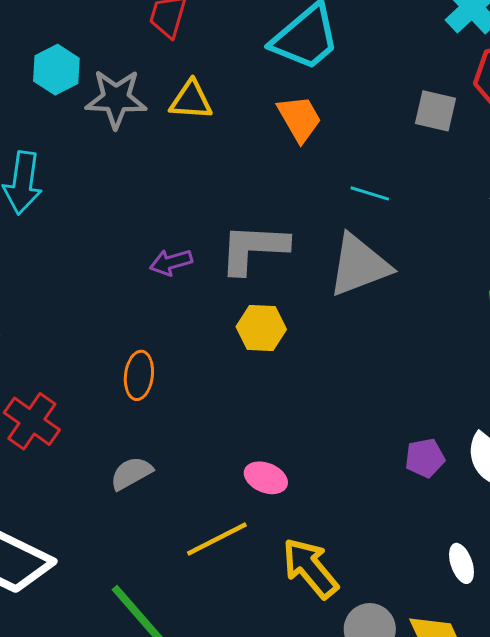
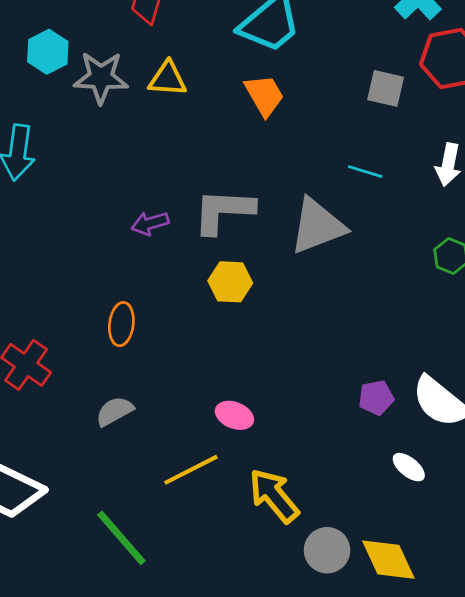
cyan line: (370, 193) -> (365, 172), moved
white ellipse: (461, 563) -> (409, 467), moved, turned -32

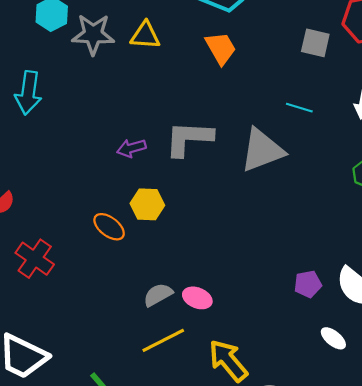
yellow hexagon: (230, 282) -> (147, 204), moved
orange ellipse: (121, 324) -> (109, 227), turned -60
gray semicircle: (115, 411) -> (158, 295), moved

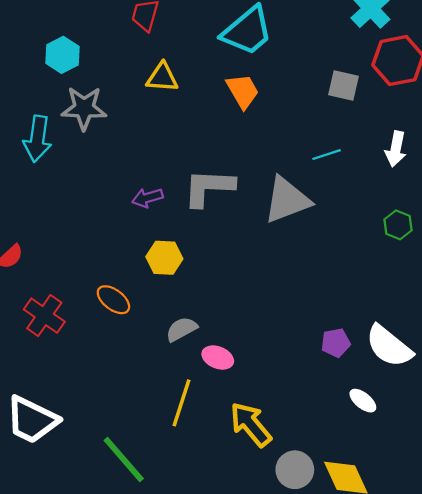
gray star: (93, 34) -> (84, 108), moved
cyan line: (299, 108) -> (327, 155), turned -35
orange ellipse: (109, 227) -> (113, 300), moved
gray semicircle: (158, 295) -> (181, 329), moved
yellow line: (163, 340) -> (181, 403), turned -45

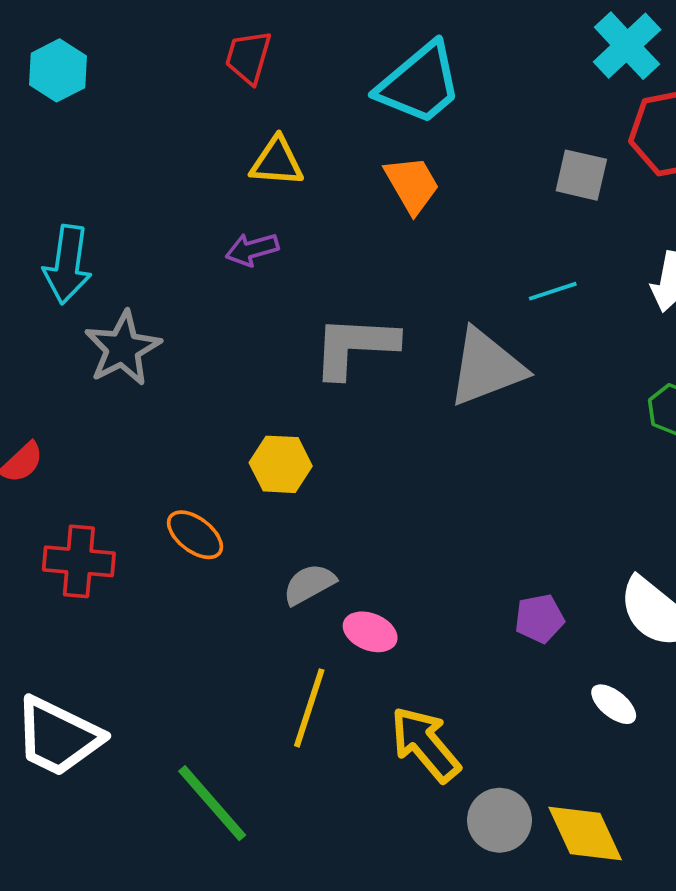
cyan hexagon: (62, 55) -> (58, 70), moved
gray star: (84, 108) -> (123, 348), moved, turned -30
purple arrow: (147, 198) -> (252, 249), moved
red cross: (44, 316) -> (79, 561), turned -30
purple pentagon: (336, 343) -> (539, 619), moved

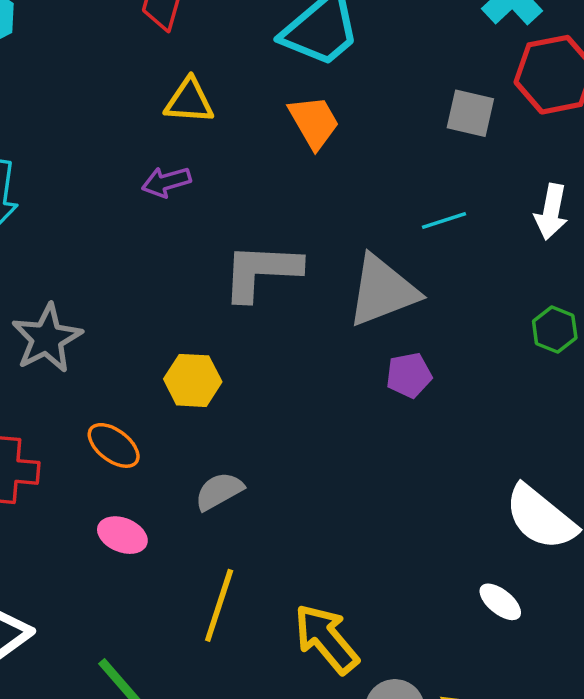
gray star: (123, 348) -> (47, 338), moved
purple pentagon: (539, 619) -> (409, 375), moved
pink ellipse: (370, 632) -> (122, 535), moved

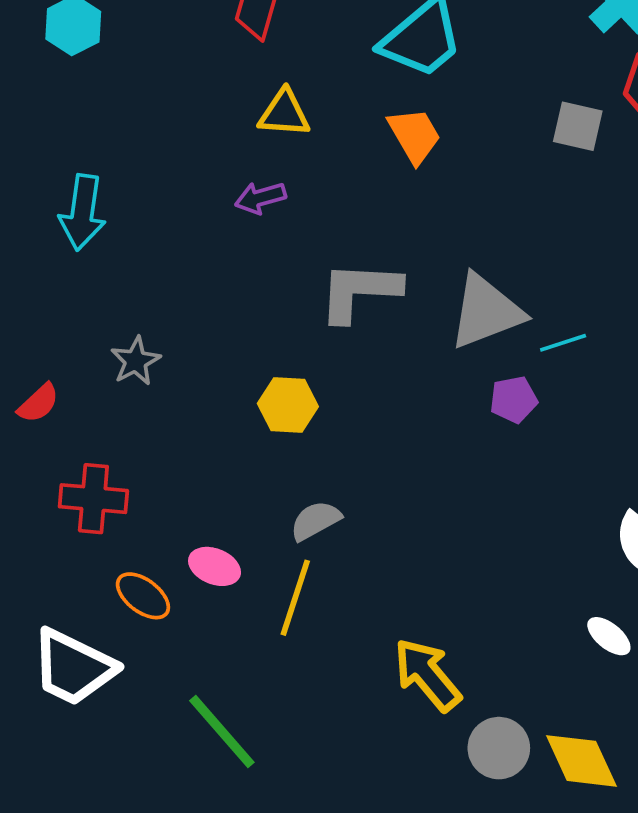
cyan line: (444, 221) -> (563, 343), moved
gray star: (47, 338) -> (136, 361), size x0.7
orange ellipse: (114, 445) -> (143, 596), moved
yellow line: (219, 605) -> (295, 598), moved

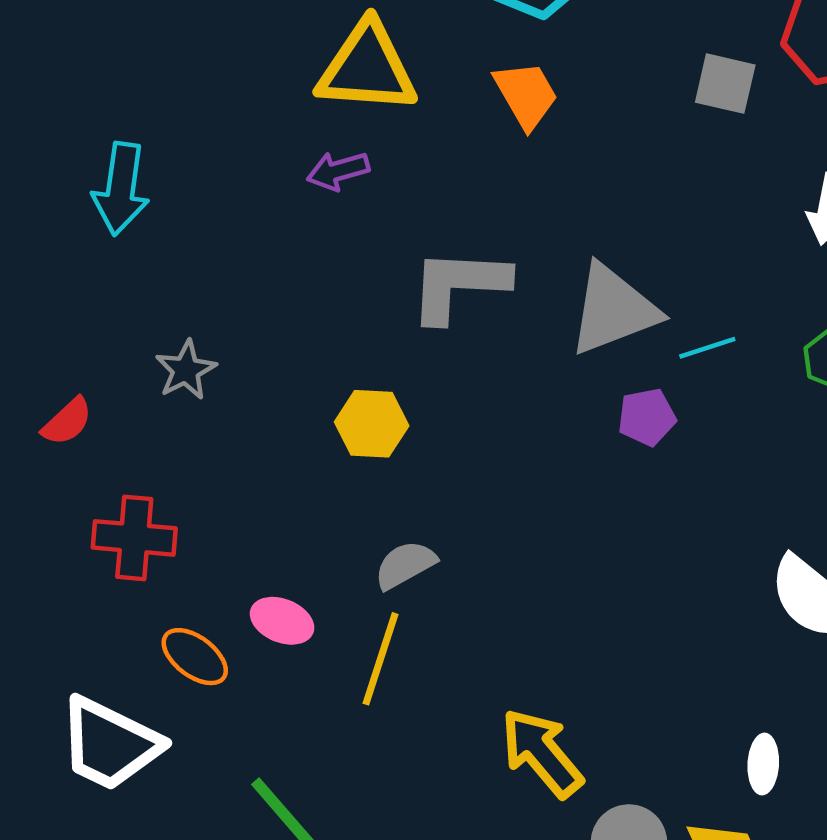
yellow triangle: (284, 113) -> (367, 68), size x1.6
white ellipse: (609, 636) -> (763, 764), moved, turned 54

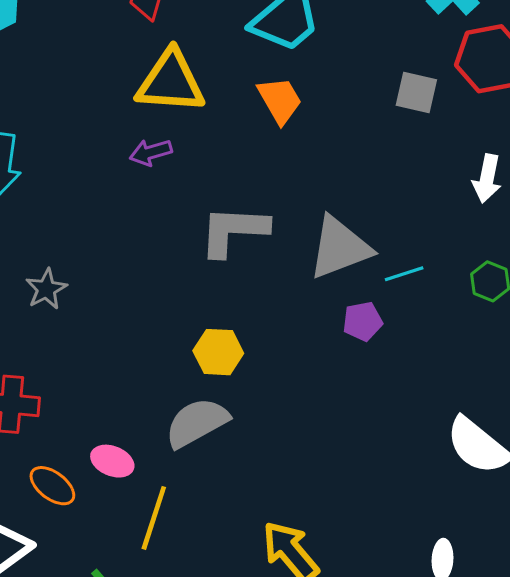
yellow hexagon: (372, 424) -> (218, 352), moved
gray semicircle: (405, 565) -> (197, 423), size x1.5
yellow line: (381, 659) -> (154, 518), moved

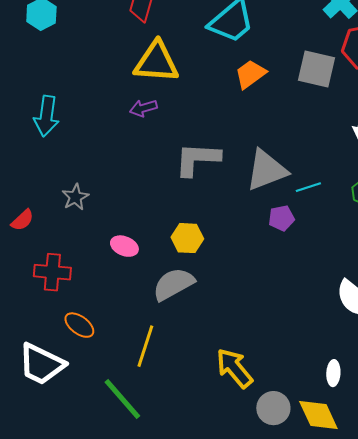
gray square: (416, 93) -> (316, 69), size x1.4
orange trapezoid: (280, 100) -> (250, 74), moved, turned -96
pink ellipse: (112, 461) -> (124, 246), moved

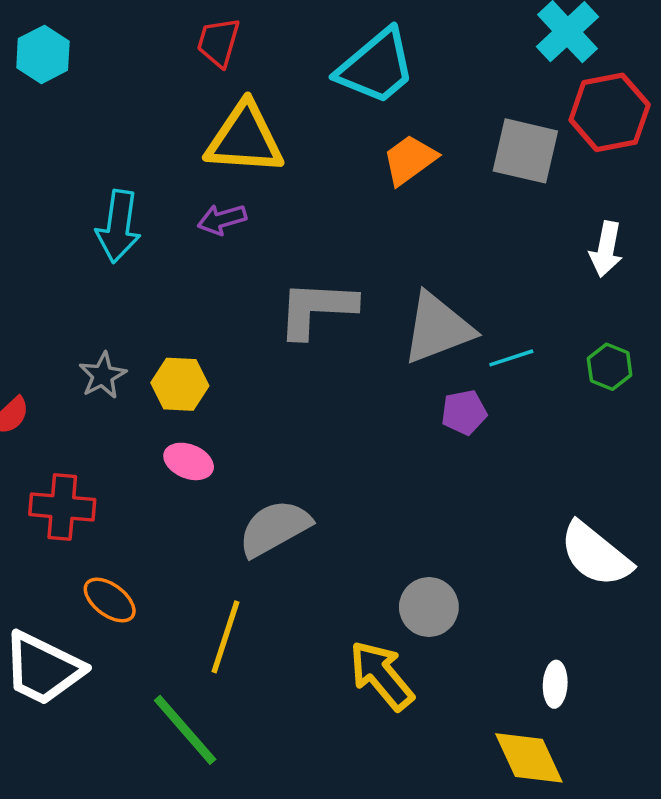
cyan arrow: (46, 116) -> (118, 226), moved
yellow hexagon: (187, 238) -> (180, 384), moved
gray circle: (273, 408) -> (429, 607), moved

